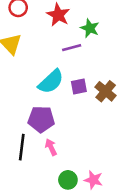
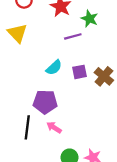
cyan semicircle: (51, 82) -> (54, 68), size x0.7
pink arrow: (51, 147) -> (54, 127), turned -32

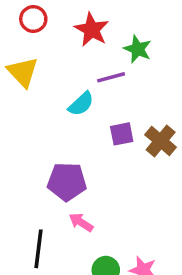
cyan semicircle: (54, 68) -> (81, 104), moved
black line: (27, 127) -> (39, 249), moved

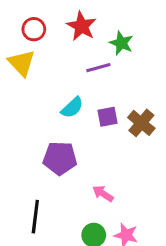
red circle: (33, 19) -> (34, 29), moved
cyan semicircle: (81, 104) -> (72, 108), moved
pink arrow: (81, 222) -> (103, 194), moved

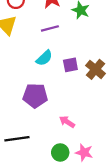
purple line: (98, 68) -> (50, 28), moved
black line: (35, 217) -> (17, 139), turned 75

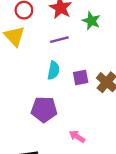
cyan semicircle: (44, 58) -> (53, 70), turned -36

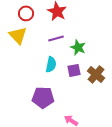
green star: (91, 21) -> (78, 47), moved

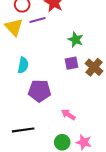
purple line: (56, 38) -> (38, 20), moved
cyan semicircle: (51, 64) -> (23, 65), moved

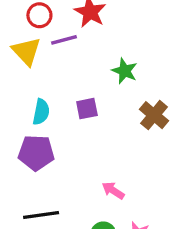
purple square: (71, 63) -> (87, 109), moved
purple pentagon: (40, 91) -> (36, 153), moved

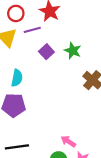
purple square: (87, 109) -> (46, 52), moved, turned -32
pink arrow: (113, 190) -> (68, 141), moved

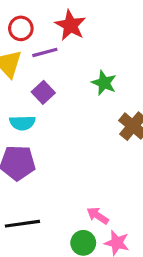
purple square: (46, 52) -> (43, 92), moved
cyan semicircle: (17, 78) -> (22, 123), turned 77

